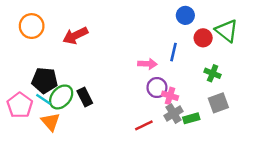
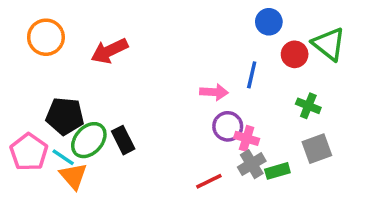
cyan line: (43, 99) -> (63, 157), moved

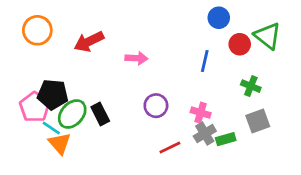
pink arrow: (214, 92) -> (136, 58), moved
purple circle: (228, 126) -> (156, 106), moved
pink pentagon: (29, 152) -> (35, 107), moved

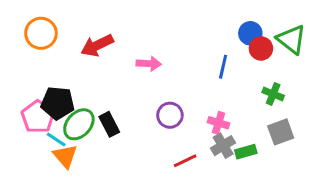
blue circle: (219, 18) -> (250, 33), moved

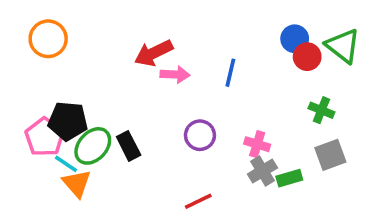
red arrow: (97, 45) -> (154, 53), moved
blue line: (223, 67) -> (230, 73), moved
red line: (185, 161) -> (198, 201), moved

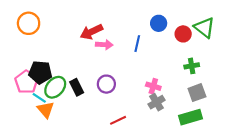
blue circle: (295, 39) -> (159, 23), moved
green cross: (321, 110) -> (192, 66), turned -32
purple circle: (200, 135) -> (106, 84), moved
green rectangle: (289, 178) -> (191, 117), moved, size x1.5

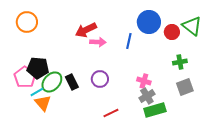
blue circle: (159, 23) -> (149, 22), size x1.5
cyan line: (39, 98) -> (37, 92), turned -64
green rectangle: (191, 117) -> (155, 110), moved

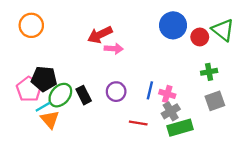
blue line: (129, 41) -> (150, 90), moved
red line: (111, 113) -> (138, 123), moved, turned 35

